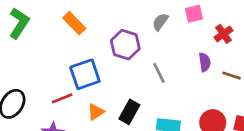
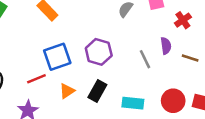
purple hexagon: (125, 45) -> (99, 52), moved
gray line: (159, 73) -> (145, 59), moved

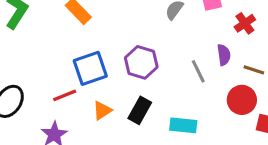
red circle: (173, 101) -> (242, 100), moved

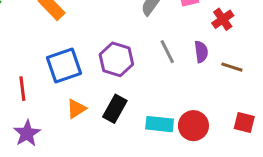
gray line: (198, 71) -> (167, 52), moved
red line: (65, 95) -> (22, 89), moved, turned -75
red circle: (242, 100) -> (193, 126), moved

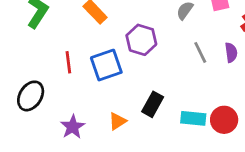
purple hexagon: (116, 59) -> (141, 40), moved
red line: (22, 89) -> (68, 62), moved
orange triangle: (76, 109) -> (118, 121), moved

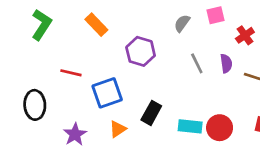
red line: (68, 62) -> (71, 73), turned -70
blue square: (106, 65) -> (107, 93), moved
black ellipse: (31, 96) -> (35, 105), turned -36

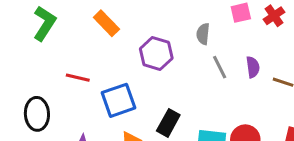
gray semicircle: (182, 23) -> (203, 34), moved, turned -30
red cross: (245, 35) -> (274, 16), moved

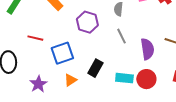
gray line: (220, 67) -> (121, 36), moved
purple semicircle: (253, 67) -> (147, 49), moved, size x1.5

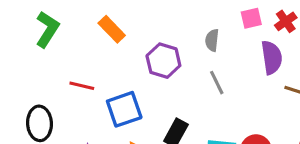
purple semicircle: (147, 49) -> (272, 57), moved

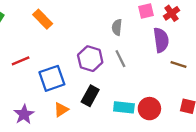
purple hexagon: (163, 61) -> (90, 59), moved
red line: (82, 86) -> (21, 61), turned -36

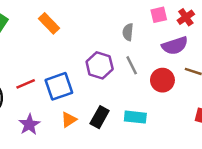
purple semicircle: (161, 40) -> (175, 46), turned 80
red line: (21, 61) -> (26, 84), moved
black rectangle: (90, 96) -> (100, 117), moved
red circle: (149, 109) -> (162, 80), moved

